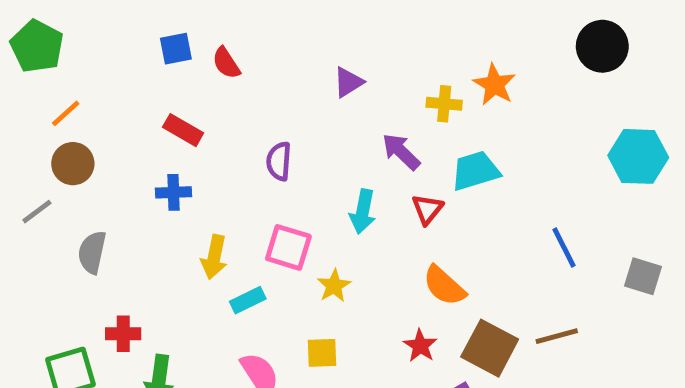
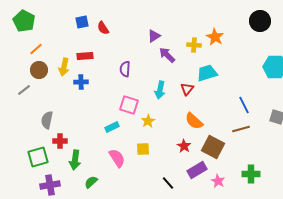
red rectangle: (183, 130) -> (85, 56), turned -35
purple arrow: (401, 152) -> (167, 55), moved
gray semicircle: (92, 252) -> (47, 120), moved
yellow arrow: (214, 257) -> (64, 67), moved
brown line: (557, 336) -> (241, 129), moved

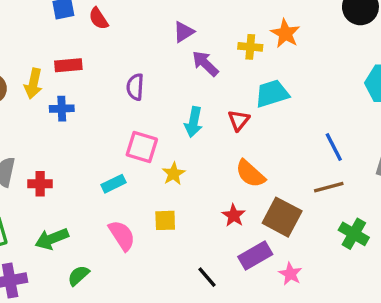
red cross: (60, 141) -> (40, 184), moved
green arrow: (75, 160) -> (52, 239), turned 60
green cross: (251, 174) -> (354, 234), moved, turned 30

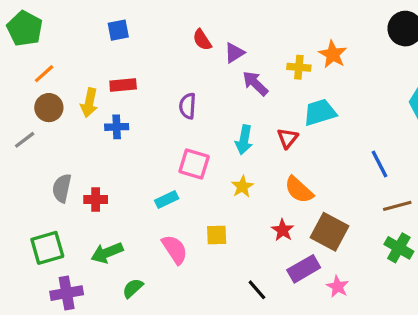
red semicircle: (98, 19) -> (202, 40), moved
yellow star: (174, 174) -> (242, 187), moved
brown line: (329, 187) -> (397, 206), moved

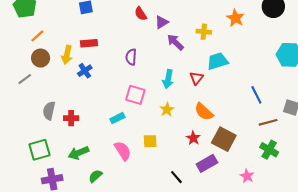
orange star: (333, 54) -> (235, 18), moved
blue cross: (117, 127) -> (85, 71), turned -32
pink star: (338, 287) -> (247, 176), moved

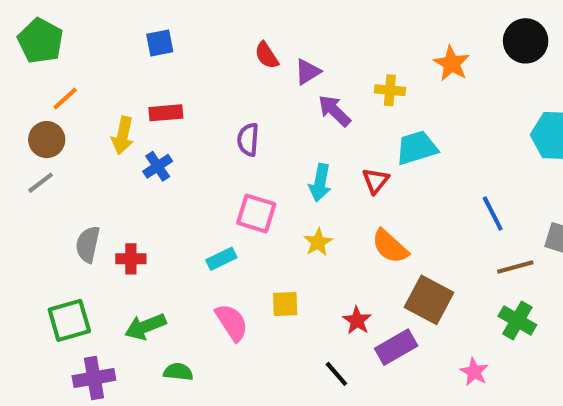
brown circle: (41, 58) -> (47, 140), moved
red star: (193, 138) -> (357, 320), moved
green semicircle: (95, 176) -> (178, 372), turned 48

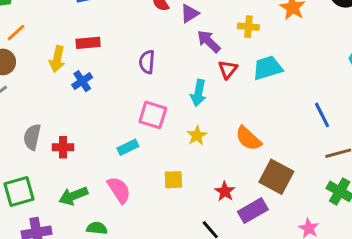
red triangle: (376, 181) -> (228, 69), moved
pink semicircle: (232, 322) -> (119, 190), moved

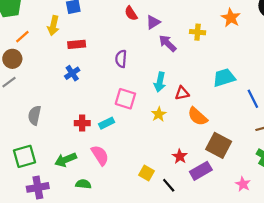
yellow arrow: (57, 59) -> (53, 26), moved
cyan trapezoid: (268, 68) -> (224, 78), moved
red triangle: (228, 69) -> (182, 93), moved, turned 40
red cross: (63, 147) -> (82, 123), moved
yellow square: (173, 180) -> (147, 173), moved, turned 32

